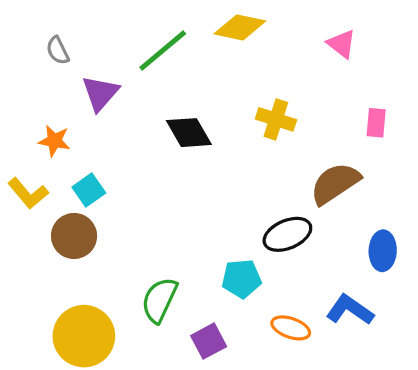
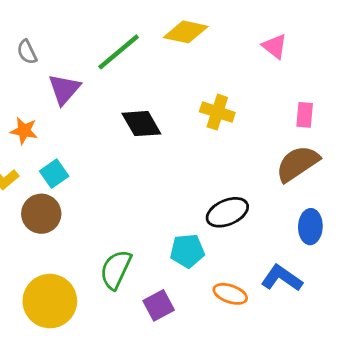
brown semicircle: (335, 183) -> (298, 164), moved

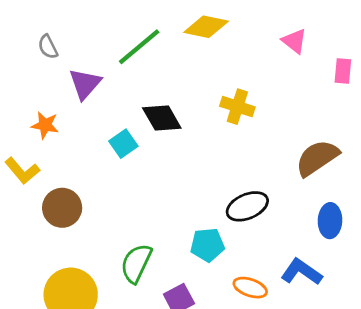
pink rectangle: (305, 115) -> (343, 71), moved
cyan square: (54, 174) -> (123, 144), moved

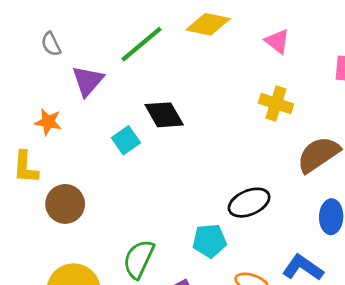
pink triangle: (294, 41) -> (277, 41), moved
yellow cross: (237, 107) -> (276, 103), moved
yellow L-shape: (22, 171) -> (25, 167), turned 44

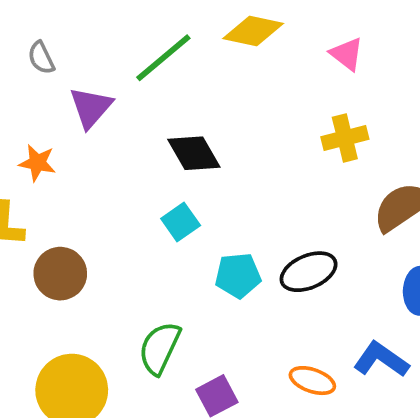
yellow cross: (276, 103) -> (345, 138), turned -32
cyan square: (126, 140) -> (181, 222), moved
cyan pentagon: (209, 241) -> (238, 276), moved

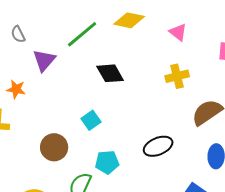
black diamond: (194, 153) -> (110, 73), moved
brown circle: (60, 274) -> (54, 147), moved
cyan pentagon: (238, 276) -> (107, 162), moved

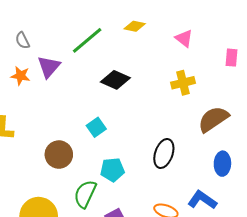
yellow diamond: (129, 20) -> (135, 26), size x0.7
black diamond: (110, 73) -> (115, 80), turned -36
orange star: (16, 89) -> (20, 76), moved
black ellipse: (158, 146) -> (164, 154), turned -48

